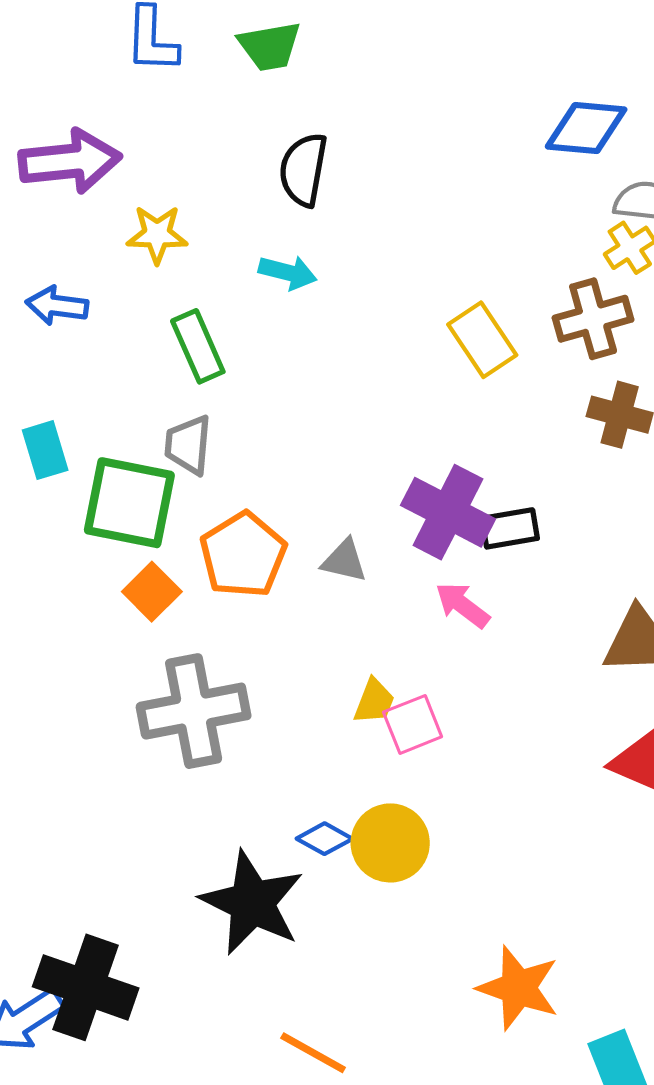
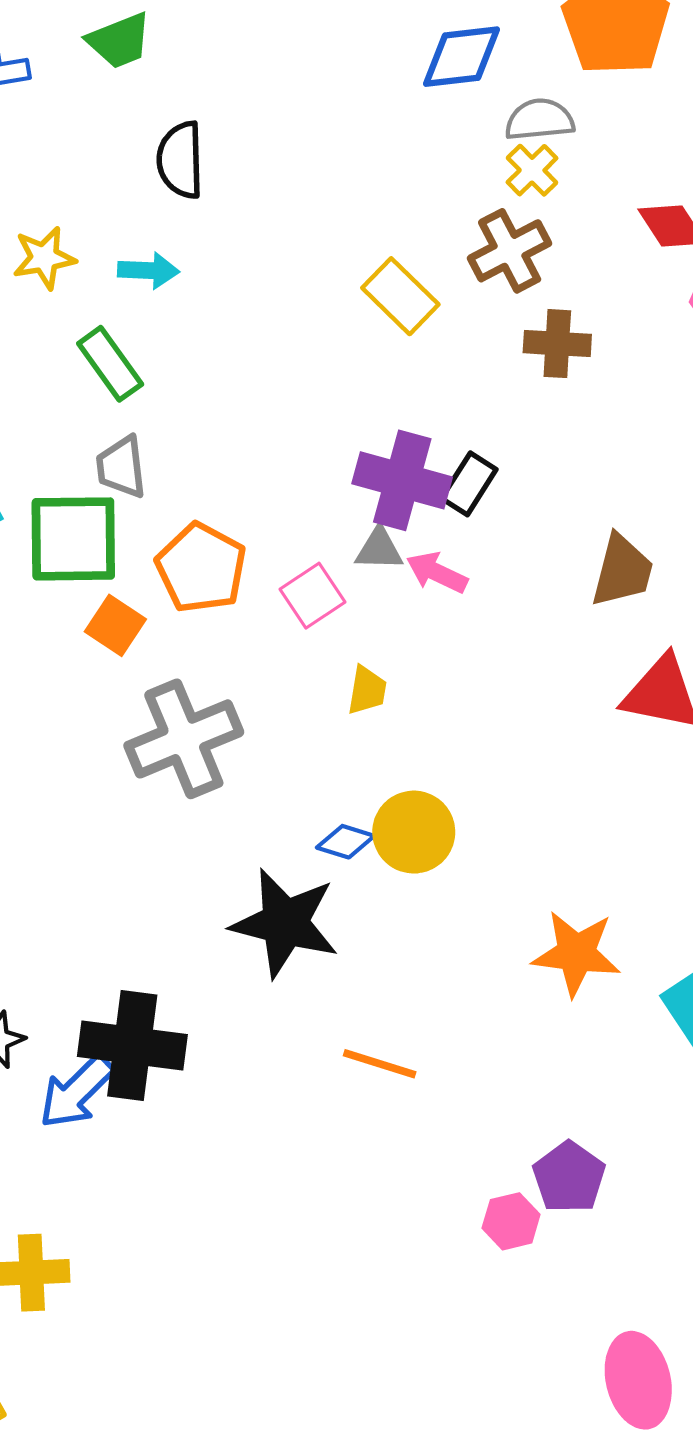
cyan arrow: (288, 272) -> (148, 270), moved
black rectangle: (510, 528) -> (469, 484), turned -36
gray triangle: (344, 561) -> (379, 549), moved
pink square: (413, 724) -> (313, 596), moved

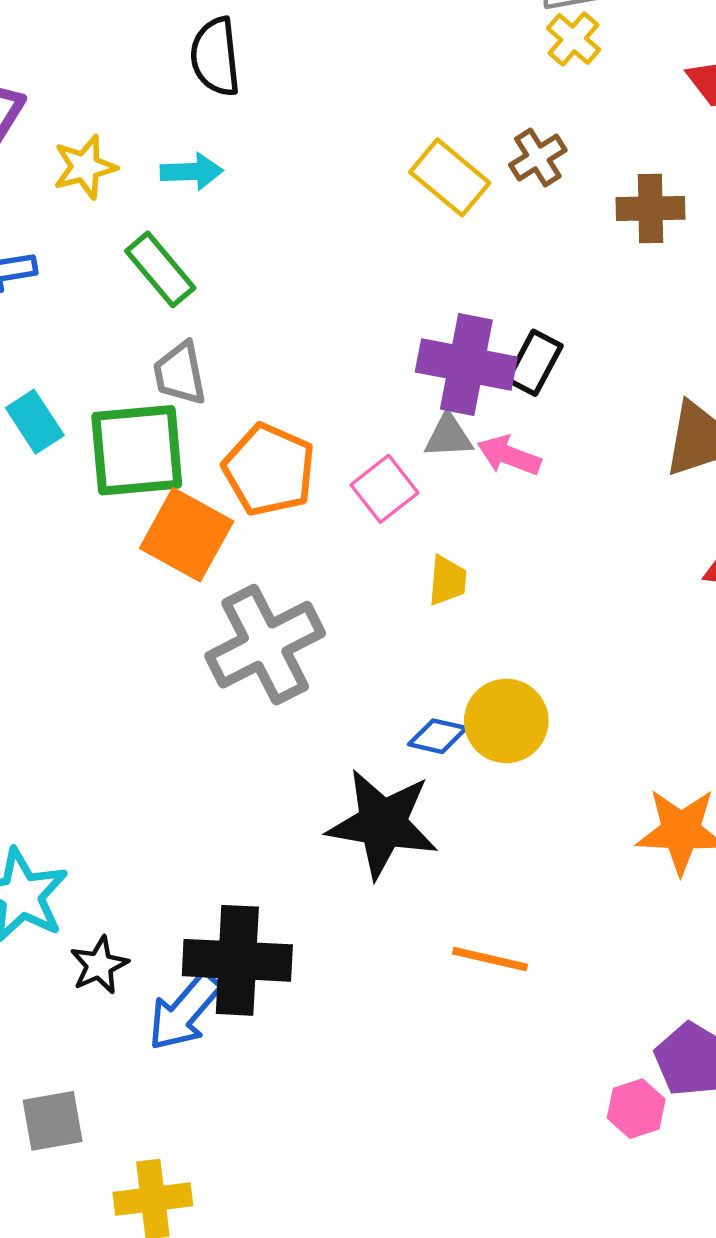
brown cross: (510, 251) -> (538, 158), moved, size x0.7
brown cross: (557, 344) -> (651, 208), moved
orange square: (115, 625) -> (187, 535), size x1.5

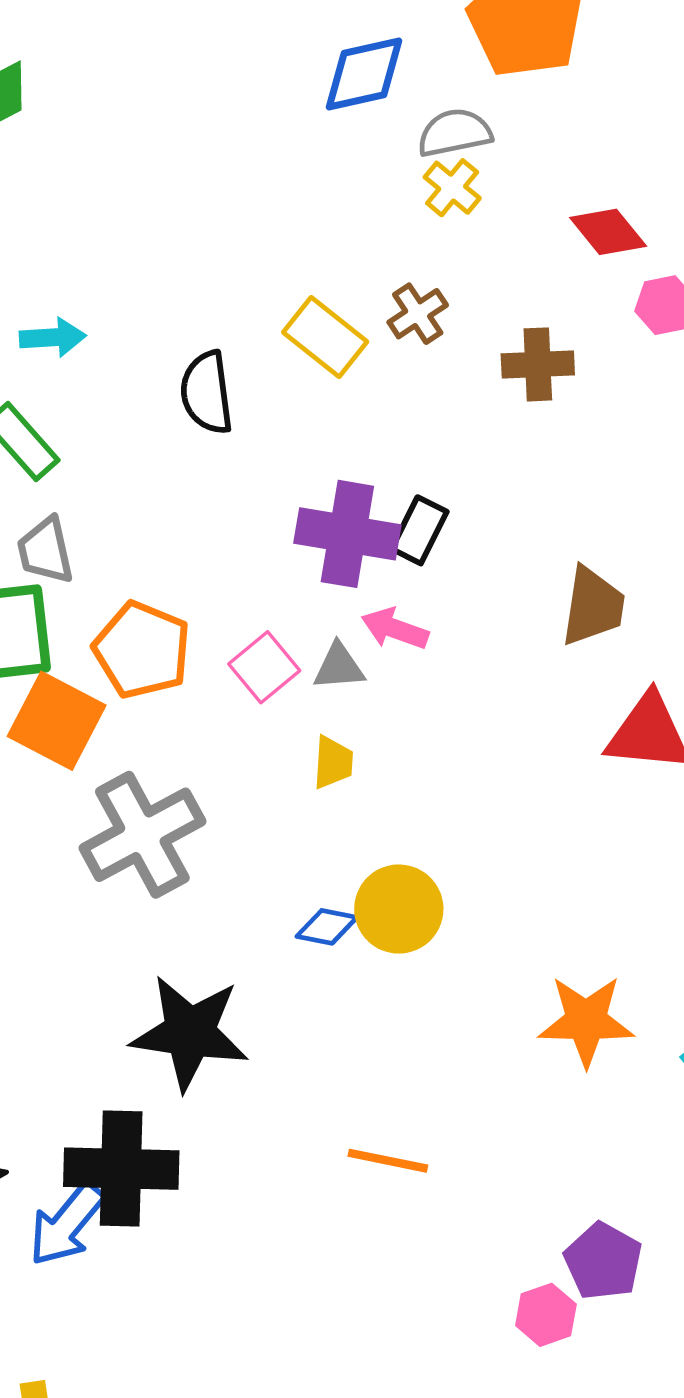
black semicircle: (215, 57) -> (207, 393), moved
gray triangle: (448, 436) -> (339, 667), moved
black star: (383, 824) -> (190, 1033), moved

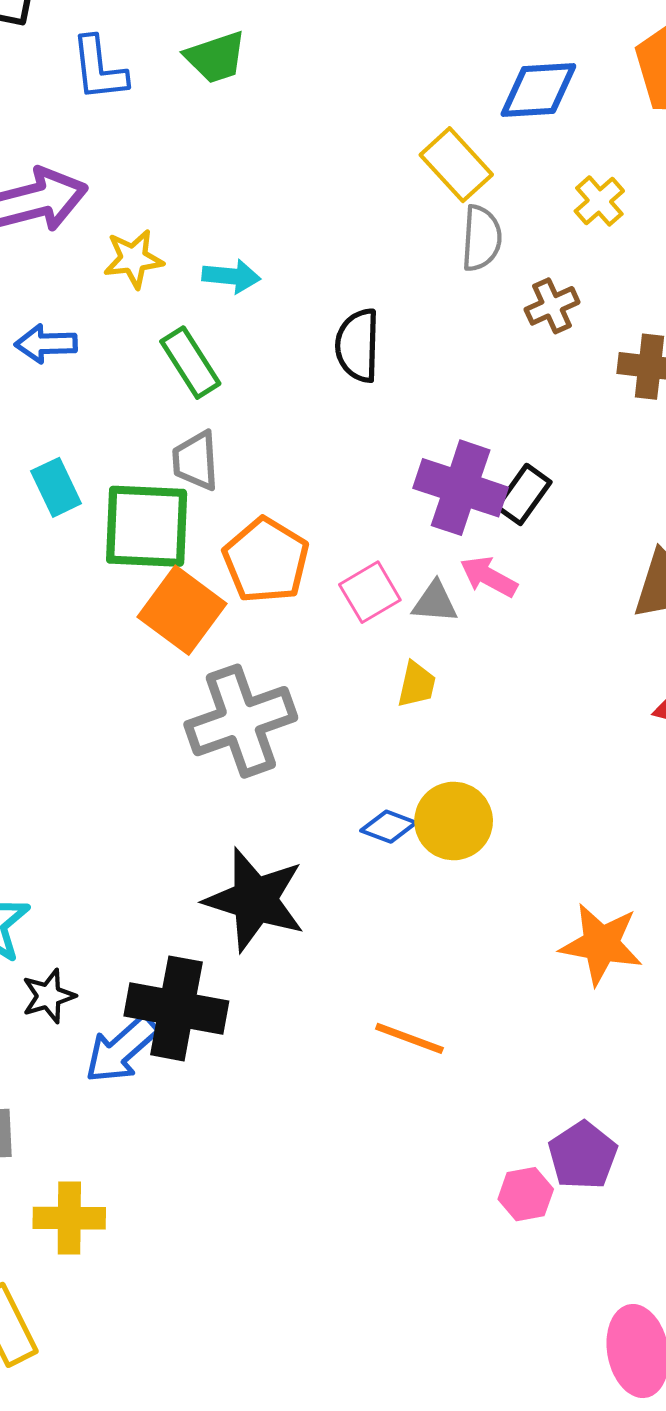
gray semicircle: (455, 133) -> (481, 238), moved, turned 96
yellow rectangle: (325, 337) -> (456, 165), moved

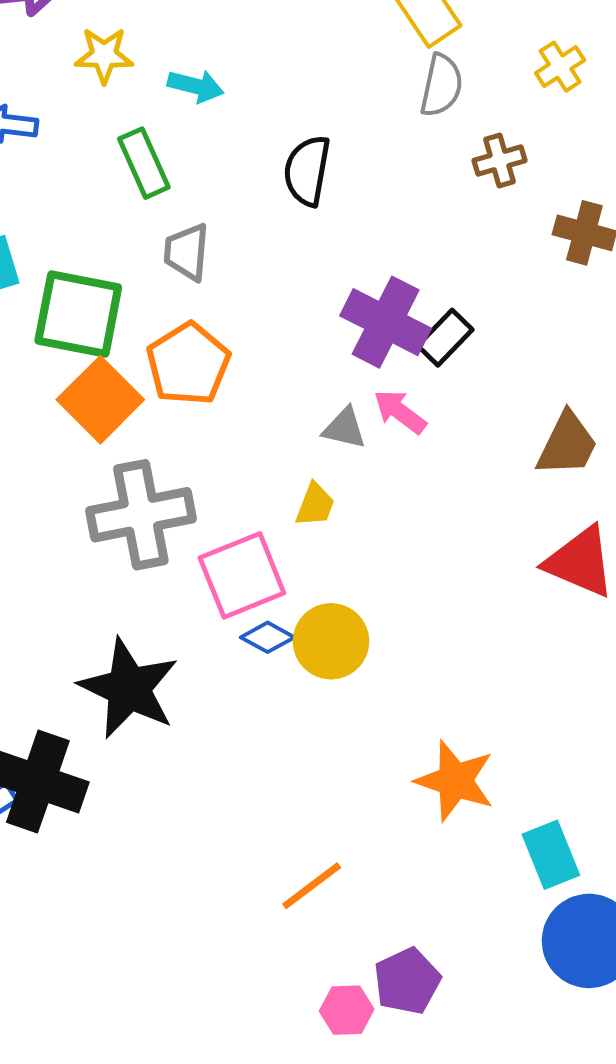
gray trapezoid: (196, 461) -> (187, 252), moved
pink square: (370, 592) -> (242, 575), moved, size x1.5
orange line: (409, 1038) -> (312, 886), moved, turned -66

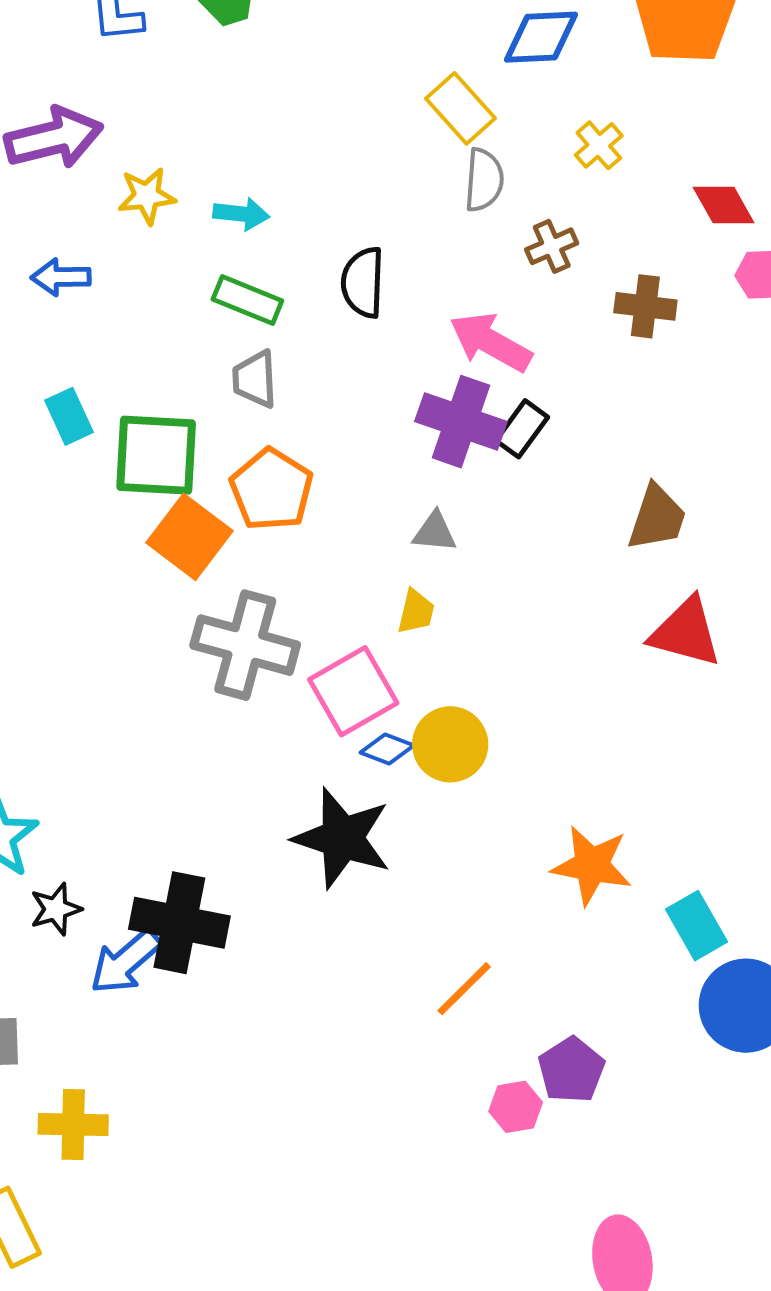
green rectangle: (144, 163) -> (247, 300), moved, turned -36
pink arrow: (400, 412) -> (491, 342), moved, size x1.5
gray cross: (141, 515) -> (245, 645), turned 34
black star: (129, 688) -> (342, 838), moved

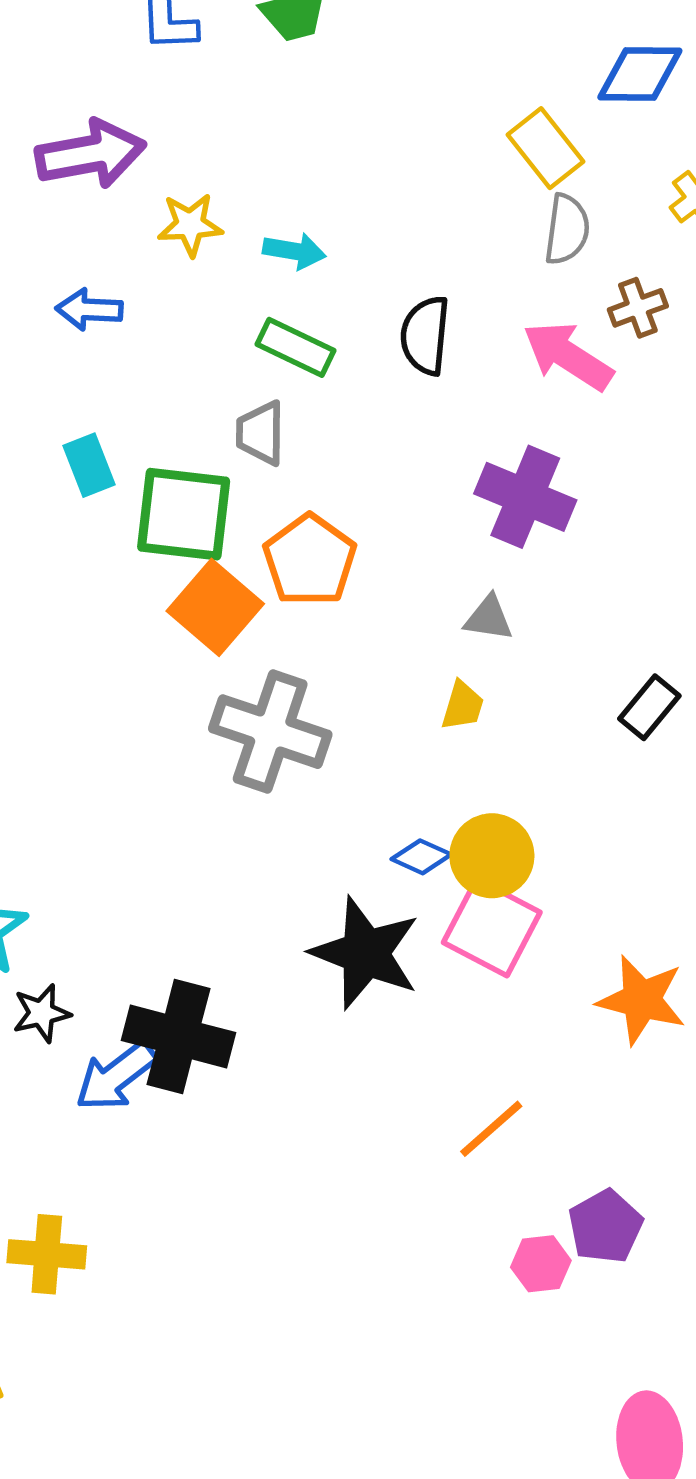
pink arrow: (491, 342) -> (568, 356), moved
gray trapezoid: (255, 379) -> (261, 433), moved
black rectangle: (522, 429) -> (649, 707), moved
pink square: (353, 691) -> (492, 927), moved, turned -36

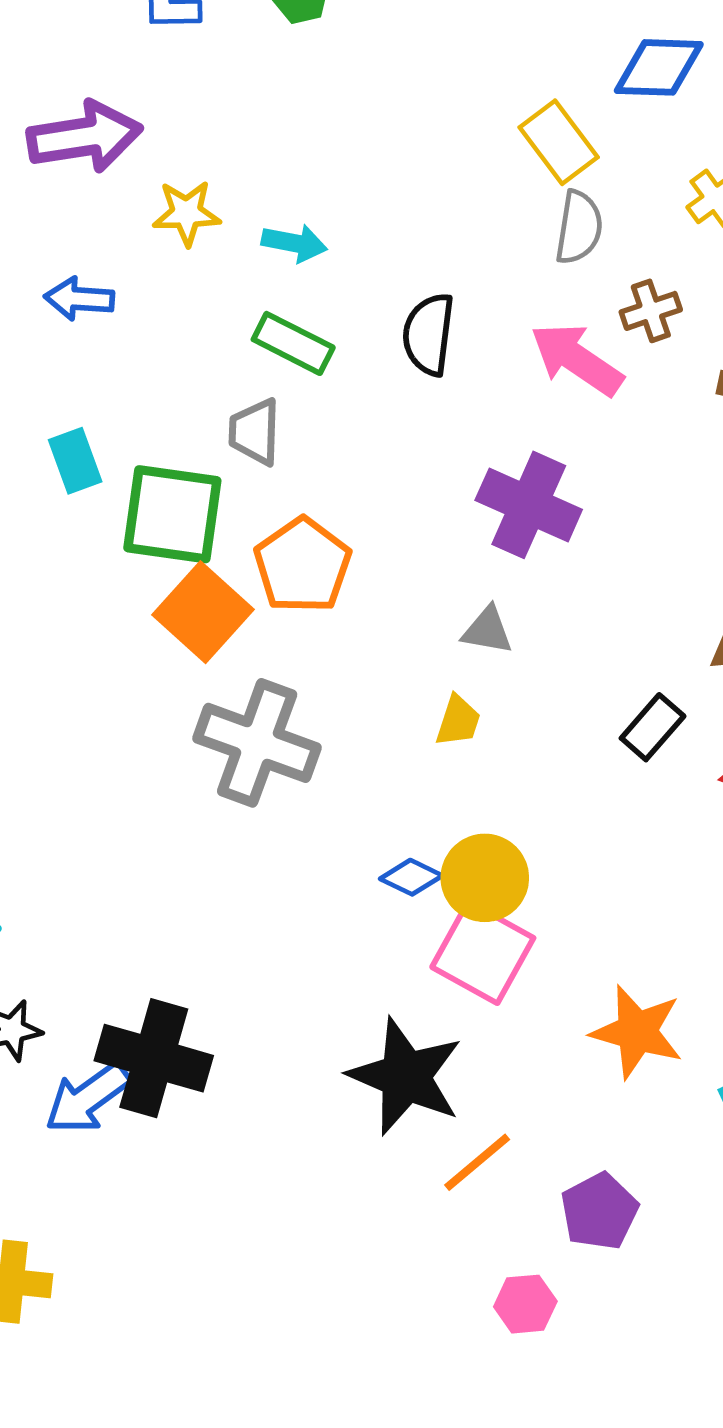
black star: (365, 953) -> (405, 1076), moved
purple pentagon: (605, 1226) -> (599, 1211), moved

